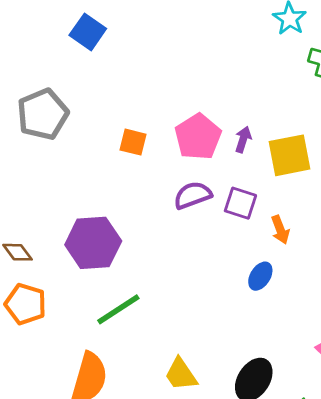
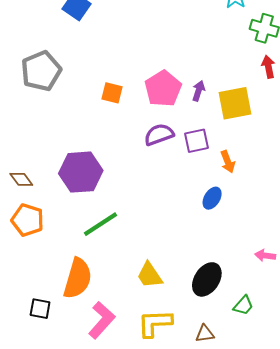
purple square: (240, 203) -> (196, 141), turned -30

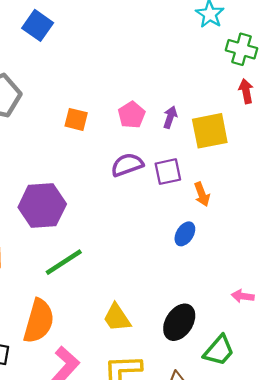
pink pentagon: (163, 89) -> (132, 115), size x0.7
green trapezoid: (243, 305) -> (219, 351), size x1.4

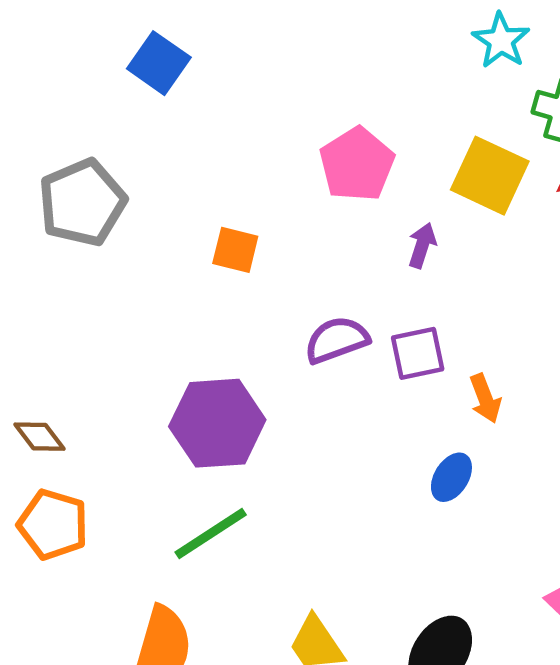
pink pentagon: (132, 115) -> (357, 164), moved, size x1.4
yellow square: (210, 131) -> (490, 176), moved, turned 36
purple hexagon: (42, 206) -> (217, 423), moved

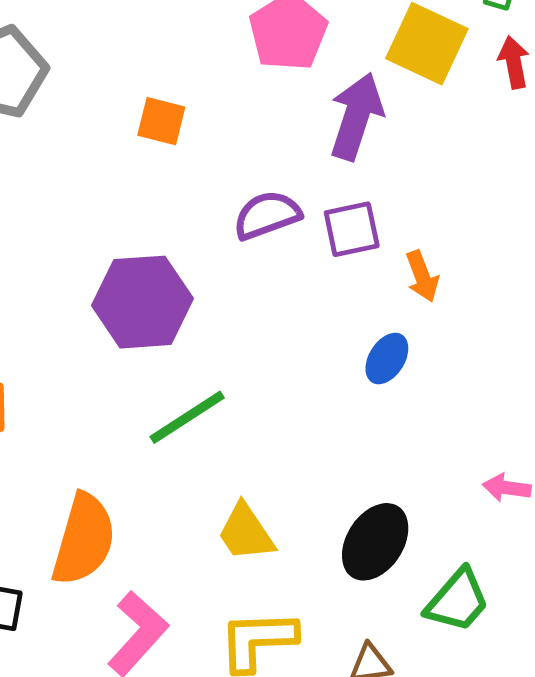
purple arrow: (422, 245) -> (356, 116), size x1.8
green line: (211, 534) -> (187, 417), moved

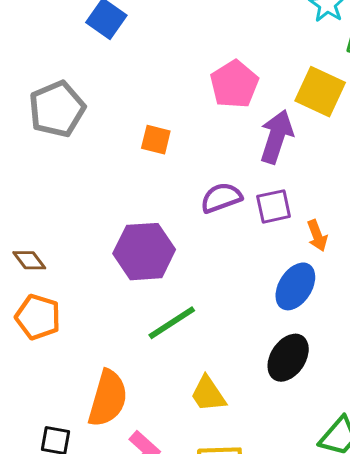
blue ellipse: (387, 358) -> (295, 286), size x1.5
black ellipse: (375, 542) -> (288, 358), moved

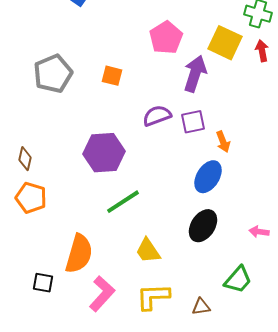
gray pentagon: (57, 109) -> (53, 74), moved
brown diamond: (29, 260) -> (25, 159), turned 50

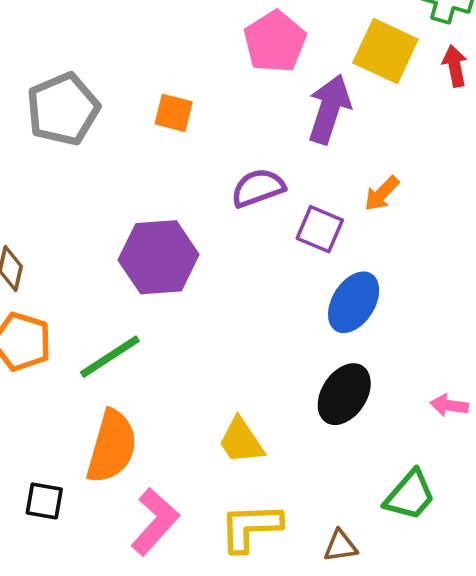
purple square: (193, 122) -> (320, 229), moved, turned 35
orange arrow: (223, 142) -> (382, 194), moved, turned 65
green line: (123, 202) -> (110, 357), moved

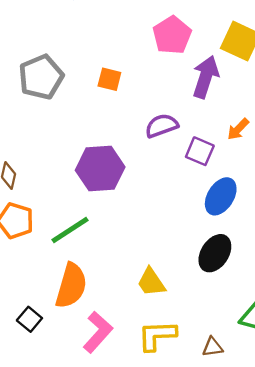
black square: (44, 501) -> (29, 319), turned 30

